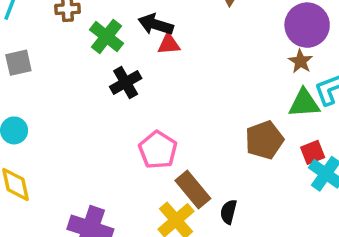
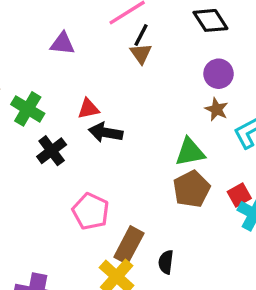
black arrow: (156, 24) -> (106, 132), moved
purple circle: (307, 25) -> (219, 74), size x0.7
green triangle: (304, 103) -> (190, 152), moved
brown rectangle: (193, 190) -> (129, 245), turned 75

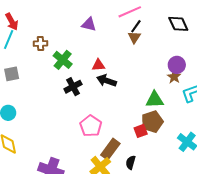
purple circle: (219, 74) -> (177, 65), moved
red square: (239, 195) -> (141, 131), moved

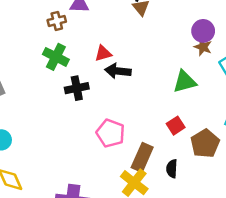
brown cross: (41, 44) -> (57, 21), moved
black cross: (73, 87) -> (77, 88), turned 30
brown pentagon: (152, 122) -> (205, 143), moved

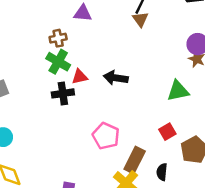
brown cross: (57, 21) -> (58, 38), moved
red triangle: (103, 53) -> (80, 77), moved
black cross: (77, 88) -> (63, 93), moved

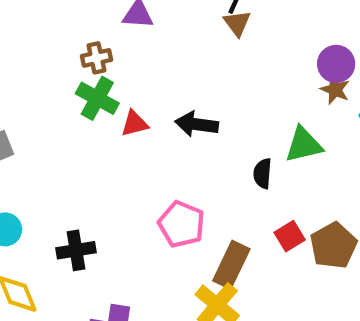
black cross: (63, 93) -> (76, 250), moved
red square: (167, 132) -> (290, 236), moved
black semicircle: (162, 172) -> (263, 173), moved

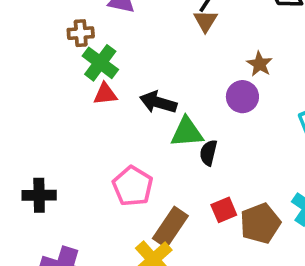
purple circle: (336, 64) -> (242, 97), moved
brown star: (335, 90) -> (260, 64), moved
green cross: (97, 98) -> (100, 63), moved
green triangle: (304, 145) -> (187, 132), moved

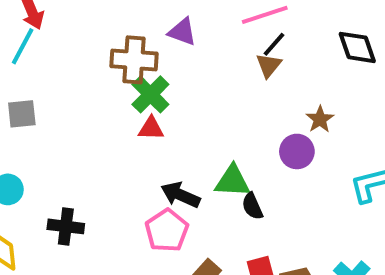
brown cross: (81, 33) -> (134, 60), size x1.6
black arrow: (158, 102) -> (180, 195), moved
black semicircle: (208, 153) -> (252, 206), turned -45

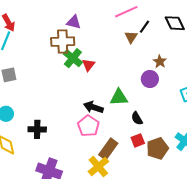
purple triangle: (182, 32) -> (74, 22), moved
black line: (274, 44) -> (145, 27), moved
red triangle: (151, 128) -> (89, 65), moved, turned -48
black semicircle: (252, 206) -> (137, 118), moved

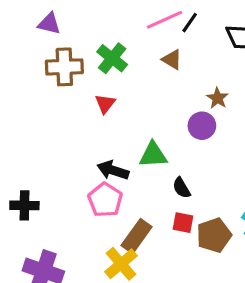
purple triangle: (74, 22) -> (49, 24), moved
black line: (145, 27) -> (190, 23), moved
brown triangle: (131, 37) -> (172, 60), turned -32
green cross: (73, 58) -> (112, 58), moved
red square: (138, 140) -> (183, 223), turned 32

